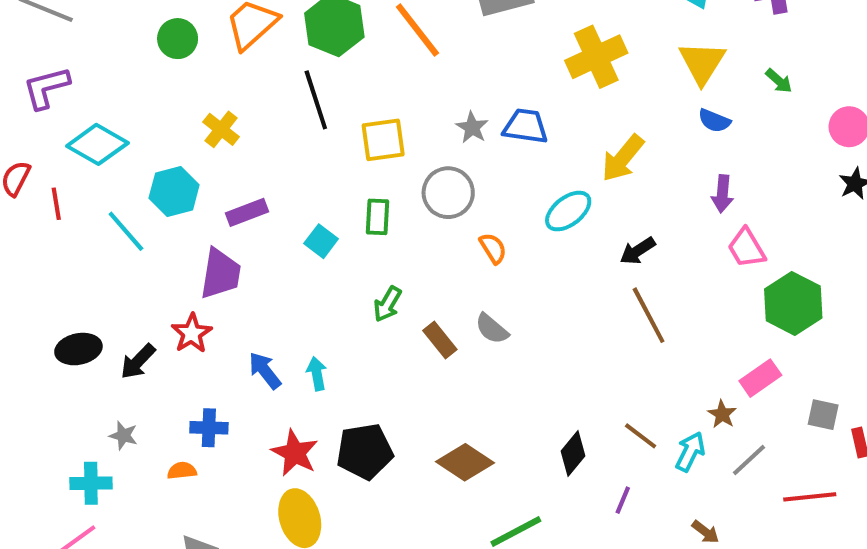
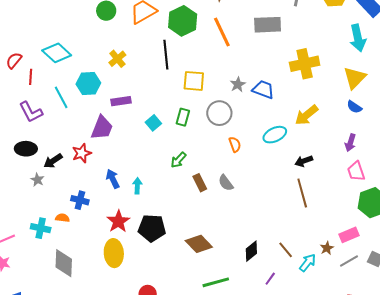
purple L-shape: (46, 88) -> (31, 112), moved, turned -115
gray star: (123, 435) -> (37, 180), moved
gray line: (749, 460) -> (349, 261), moved
cyan cross: (91, 483) -> (41, 228), moved

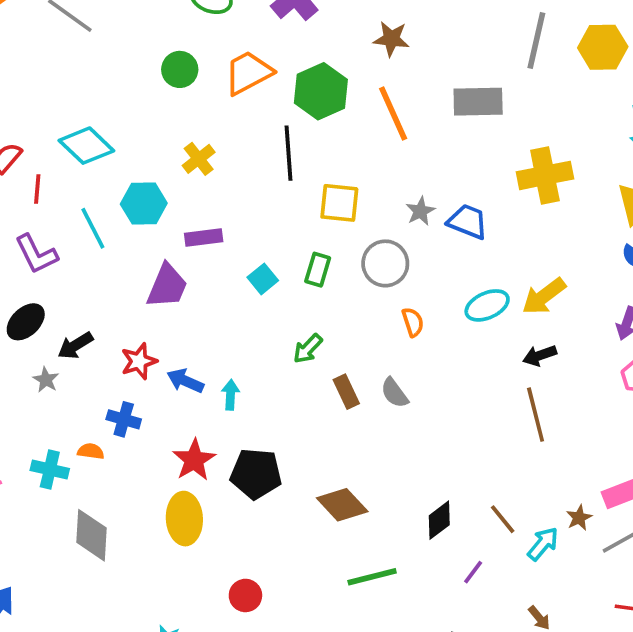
yellow arrow: (306, 115) -> (544, 296), moved
black ellipse: (26, 149) -> (26, 322), turned -45
red star: (82, 153) -> (139, 361), moved
blue arrow: (113, 179) -> (185, 381), turned -42

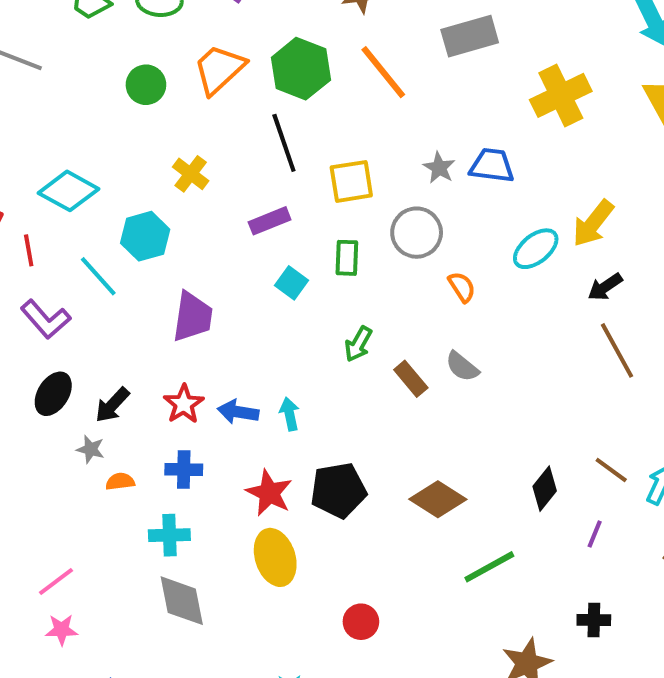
purple rectangle: (204, 238) -> (270, 221), moved
orange semicircle: (91, 451) -> (120, 481), moved
cyan cross: (50, 470) -> (169, 535), moved

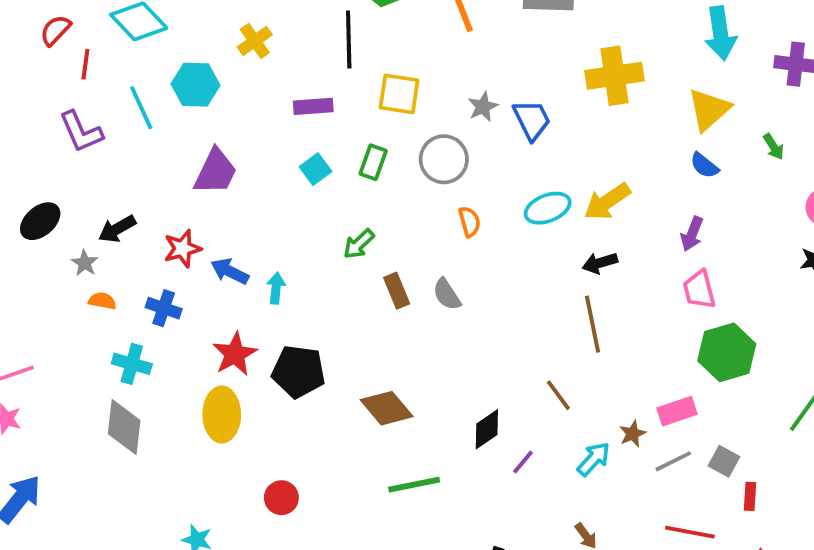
blue trapezoid: (492, 166) -> (532, 120), turned 39
black ellipse: (53, 394) -> (40, 221), moved
brown line: (611, 470) -> (558, 395), moved
purple line: (595, 534) -> (523, 462), moved

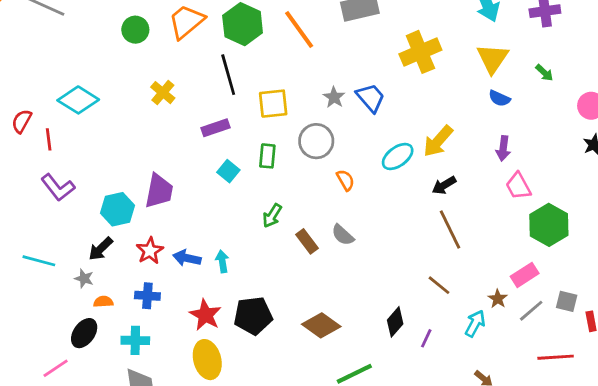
cyan hexagon: (196, 85) -> (118, 209), moved
cyan line: (141, 108) -> (39, 261), moved, turned -36
black ellipse: (40, 221) -> (84, 333), moved

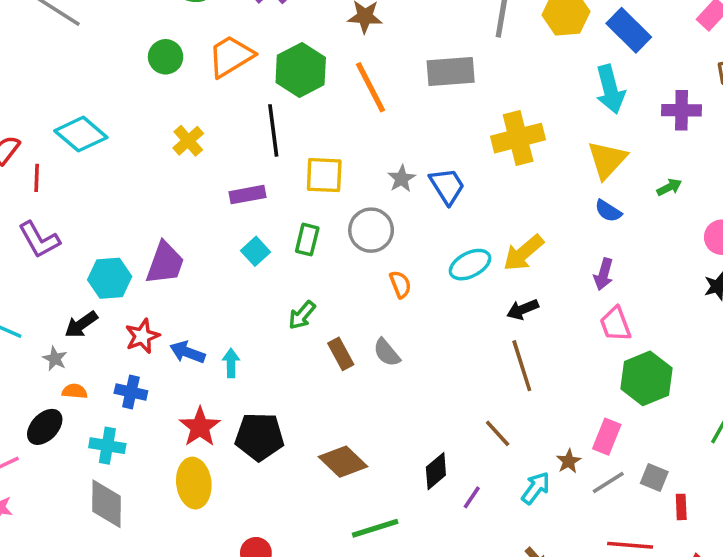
green arrow: (544, 73) -> (669, 187), turned -78
pink rectangle: (525, 275) -> (607, 437), turned -44

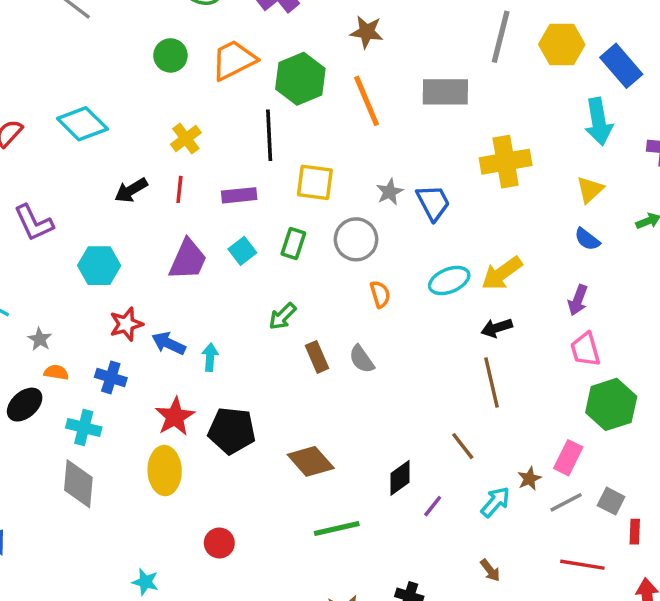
yellow triangle: (607, 160) -> (590, 190), size x0.7
red line: (37, 178) -> (179, 189), moved
purple trapezoid: (165, 263) -> (188, 260), moved
black arrow: (81, 325) -> (131, 190), moved

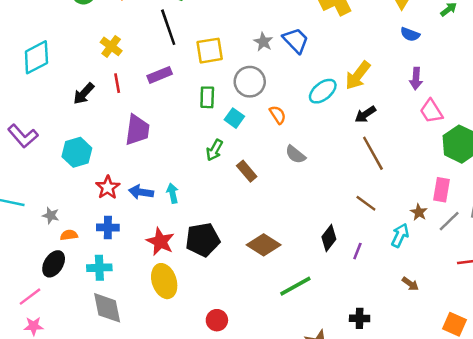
cyan diamond: (82, 124) -> (36, 57), turned -56
cyan square: (242, 251) -> (234, 118), moved
gray semicircle: (362, 359) -> (295, 154), moved

